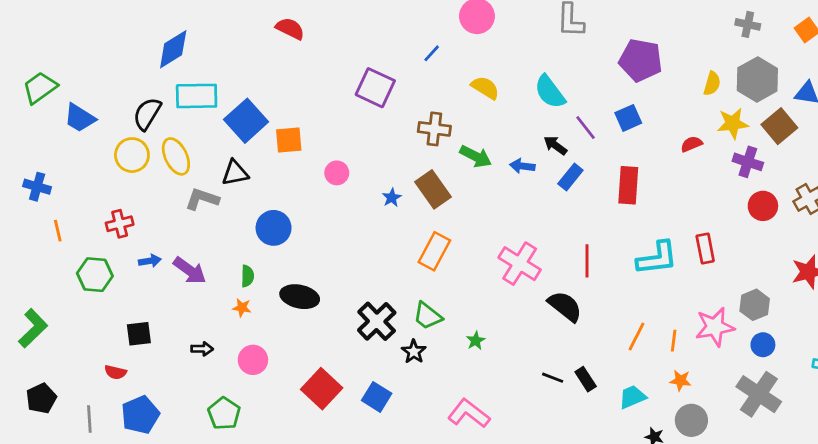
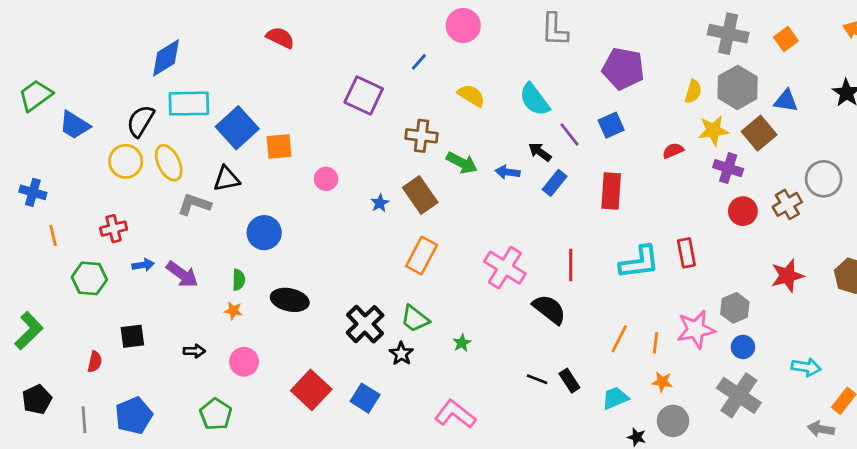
gray cross: (748, 24) -> (728, 34), size x1.6
red semicircle: (115, 372) -> (95, 362), moved, turned -90

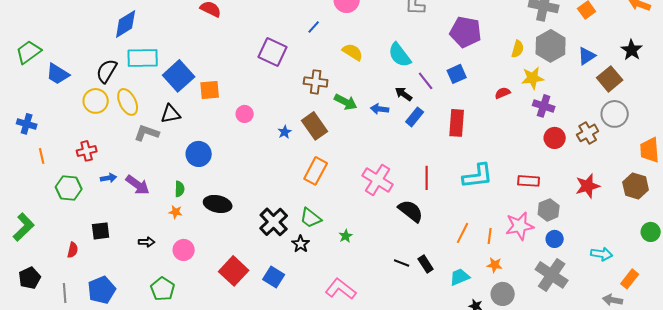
blue triangle: (786, 101) -> (587, 56), turned -42
brown square: (759, 133) -> (610, 79), moved
red rectangle: (686, 253) -> (529, 181), moved, turned -75

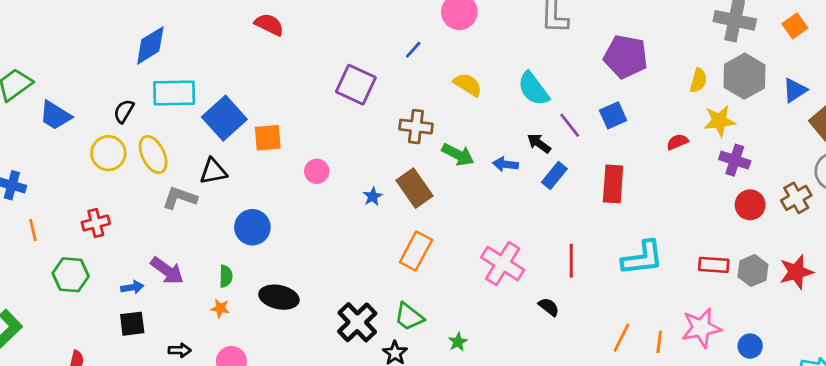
black semicircle: (107, 71) -> (124, 111), size x0.7
blue arrow: (109, 178) -> (132, 287), moved
gray hexagon: (549, 210) -> (753, 271), moved
black semicircle: (411, 211) -> (549, 307), size x0.6
black square: (101, 231) -> (132, 324), moved

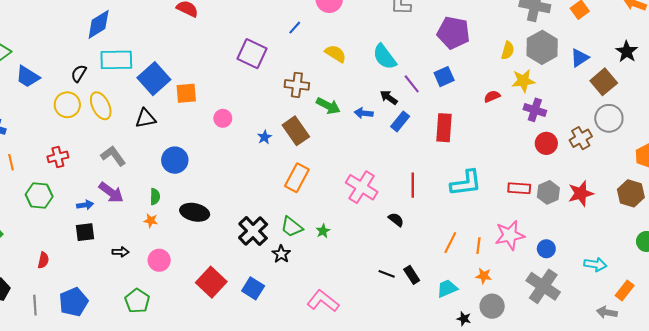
gray L-shape: (180, 198) -> (113, 156), moved, turned 35
green star: (458, 342) -> (323, 231), moved

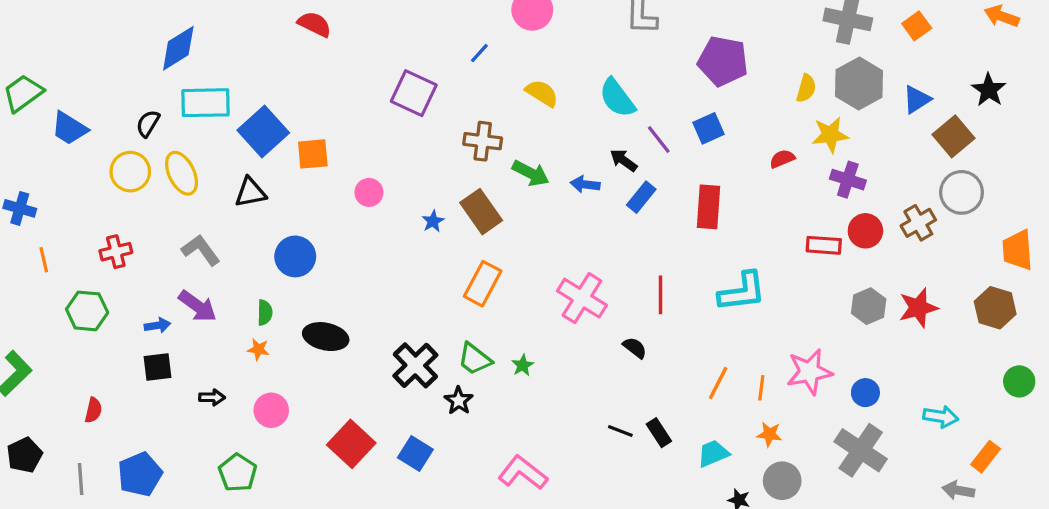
red rectangle: (519, 188) -> (824, 245), moved

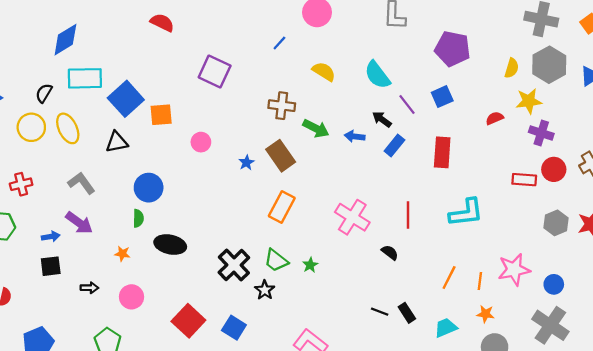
purple square: (414, 93) -> (215, 72), moved
green semicircle: (265, 313) -> (138, 218), moved

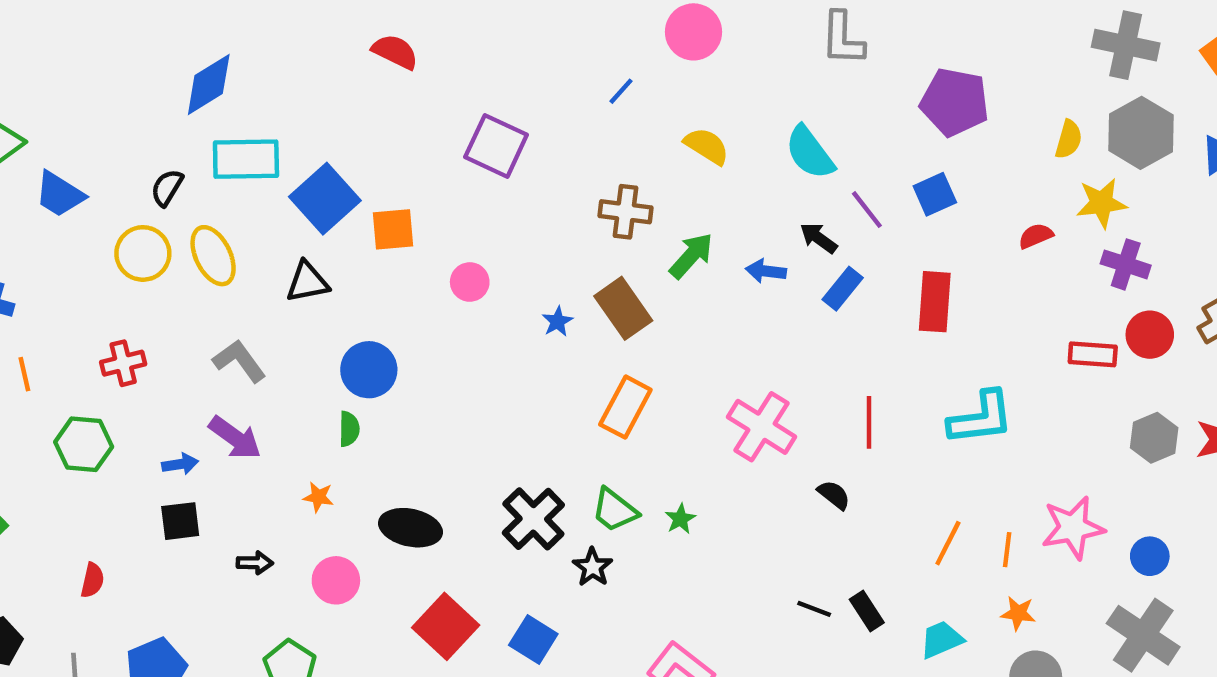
green arrow: (316, 128) -> (691, 256), turned -75
black ellipse: (170, 245) -> (410, 528), moved

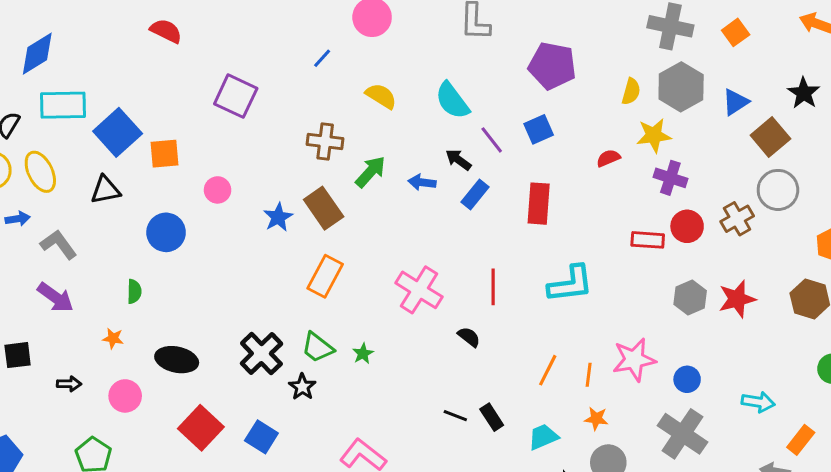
blue star: (557, 321) -> (278, 217), size x1.4
blue circle: (369, 370) -> (166, 232), moved
blue arrow: (180, 464) -> (18, 219), moved

